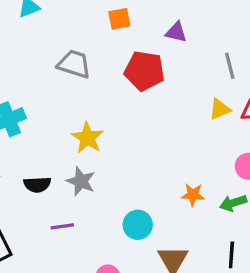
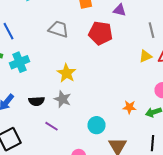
purple line: (62, 226) -> (52, 126), turned 40

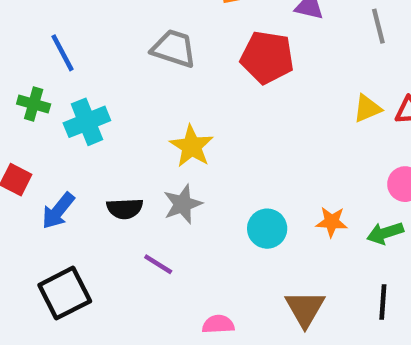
gray line: (152, 30) -> (378, 26), moved
gray star: (62, 99) -> (183, 204), turned 30
cyan circle: (96, 125) -> (267, 229), moved

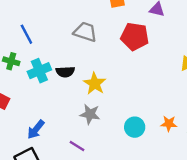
gray star: (183, 204) -> (90, 114), turned 30
black semicircle: (125, 209) -> (65, 72), moved
blue arrow: (58, 211) -> (36, 129), moved

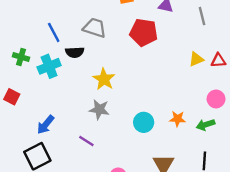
blue line: (26, 34) -> (54, 32), moved
black semicircle: (65, 72) -> (75, 52), moved

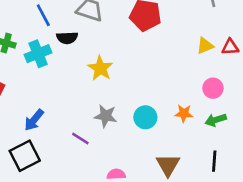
pink circle: (216, 99) -> (213, 88), moved
gray star: (99, 109) -> (106, 116), moved

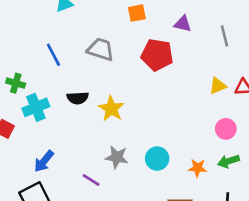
black semicircle: (67, 38) -> (78, 98), moved
cyan cross: (38, 54) -> (36, 107), moved
orange star: (184, 113) -> (198, 168), moved

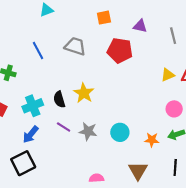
black semicircle: (78, 98) -> (59, 99), moved, turned 77
cyan cross: (36, 107) -> (33, 106), moved
purple line: (91, 180) -> (64, 127), moved

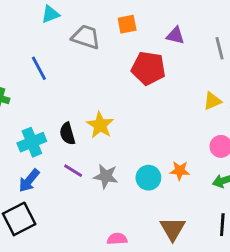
gray trapezoid: (75, 46) -> (86, 37), moved
orange star: (152, 140) -> (180, 171), moved

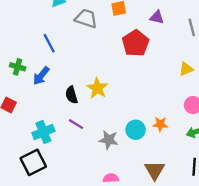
red pentagon: (148, 68) -> (136, 43), turned 30
cyan cross: (32, 142) -> (43, 132), moved
gray star: (106, 176) -> (109, 140), moved
blue arrow: (29, 181) -> (41, 76), moved

